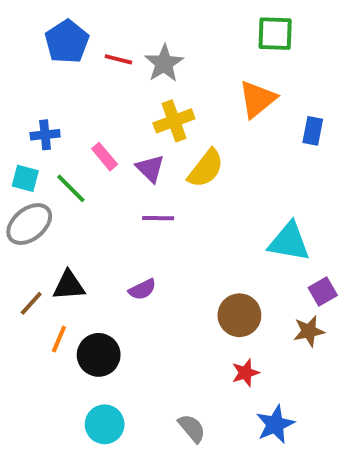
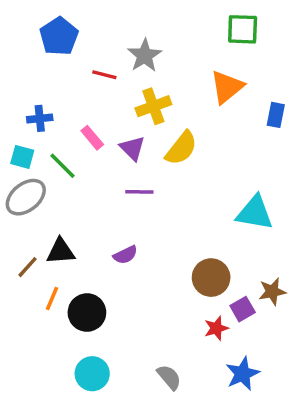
red line: (118, 59) -> (104, 75), moved
purple square: (323, 291) -> (243, 309), moved

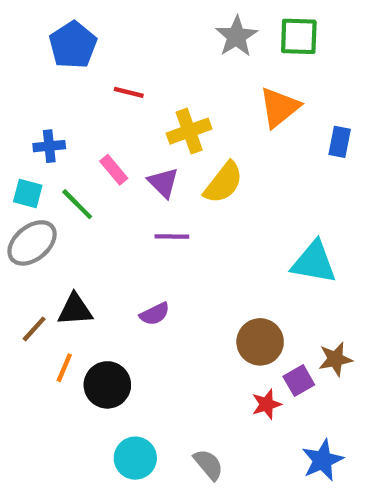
gray star: (145, 56) -> (236, 36), moved
cyan circle: (92, 374) -> (135, 458), moved
blue star: (243, 374) -> (322, 460), moved

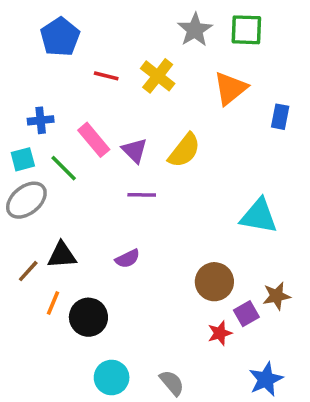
yellow cross: (189, 131) -> (158, 76), moved, turned -32
pink rectangle: (114, 170) -> (94, 140), size x1.4
cyan square: (28, 193) -> (23, 159), turned -30

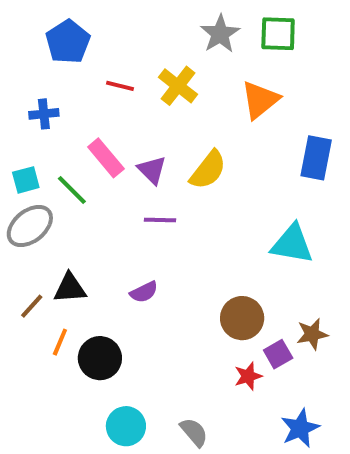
blue rectangle: (280, 117) -> (316, 158), moved, size x1.5
blue cross: (41, 120) -> (44, 114), moved

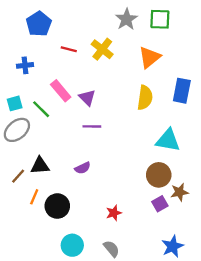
yellow semicircle: (208, 170) -> (145, 98), moved, turned -30
brown circle: (242, 318) -> (159, 175), moved
red star: (248, 376) -> (114, 213), moved

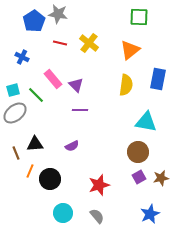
gray star: (126, 19) -> (58, 14), moved, turned -30
blue cross: (25, 65) -> (22, 57), turned 32
brown line: (18, 176) -> (16, 153), turned -64
brown star: (179, 192) -> (161, 178), moved
red star: (114, 213) -> (99, 185), size x1.5

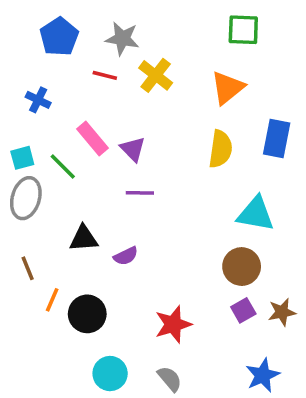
gray star: (58, 14) -> (122, 39), moved
gray ellipse: (15, 113) -> (26, 198), turned -35
black triangle: (35, 144) -> (84, 238), moved

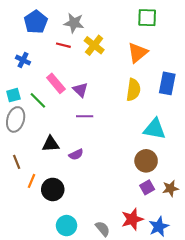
red star: (173, 324) -> (132, 219), moved

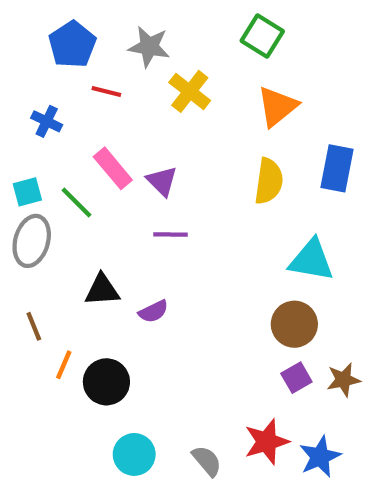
green square: (147, 18) -> (262, 36), moved, turned 30
red line: (63, 45) -> (106, 91), moved

